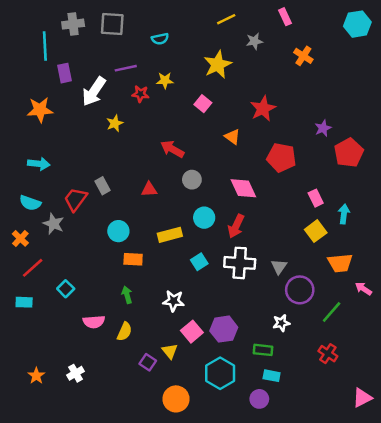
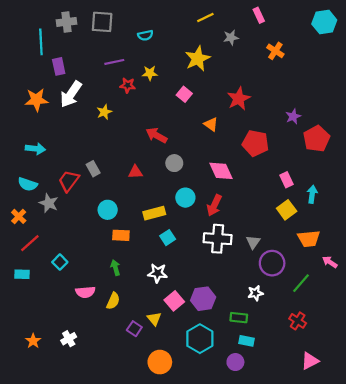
white arrow: (94, 91) -> (71, 94), moved
cyan square: (199, 262) -> (168, 238), moved
pink triangle: (362, 398) -> (310, 361), moved

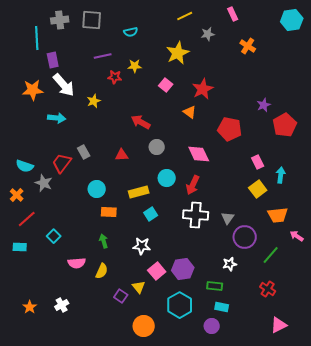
white arrow: (71, 94) -> (64, 85), turned -75
red star: (239, 99) -> (203, 89), moved
cyan arrow: (35, 149) -> (57, 118), moved

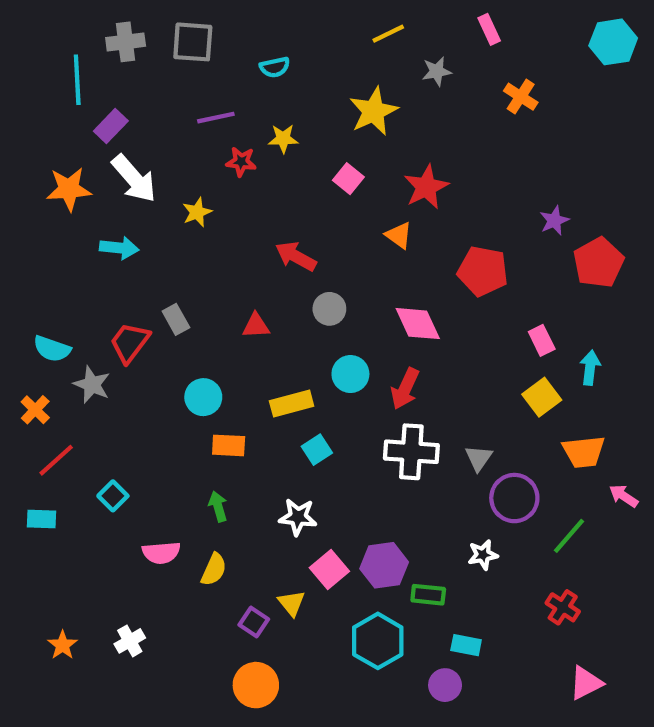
purple rectangle: (53, 60) -> (111, 126), turned 56
green rectangle: (215, 286) -> (428, 595), moved
orange circle: (144, 326) -> (256, 685), moved

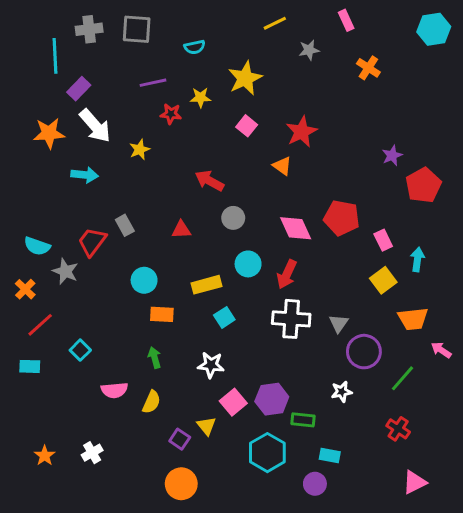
yellow star: (374, 111) -> (245, 78), moved
red pentagon: (483, 271) -> (342, 218), moved

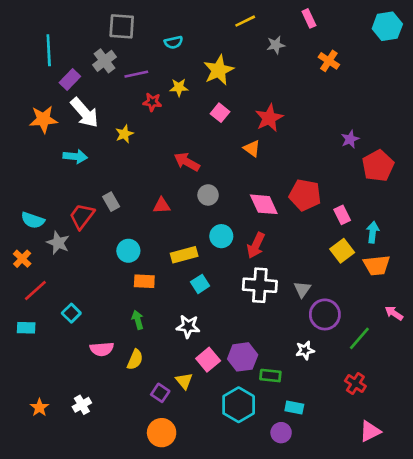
gray cross: (89, 29) -> (104, 61), moved, turned -30
orange trapezoid: (413, 319) -> (377, 265), moved

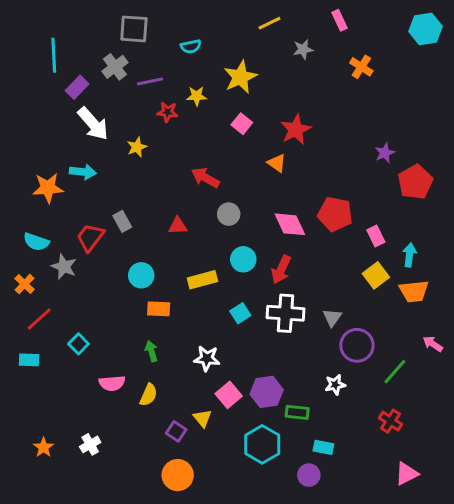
orange star: (43, 119) -> (48, 188), moved
cyan square: (200, 284) -> (240, 313), moved

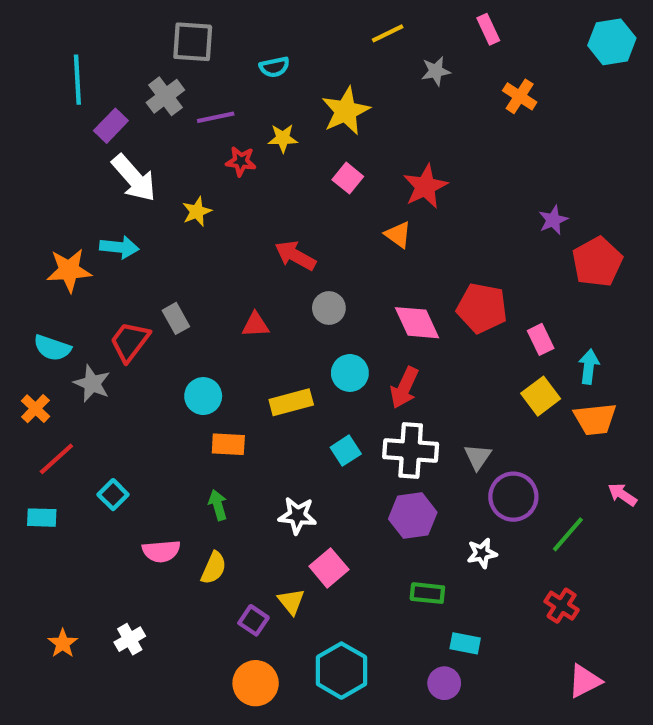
purple hexagon: (267, 392) -> (413, 516), moved
cyan hexagon: (262, 444) -> (341, 671), moved

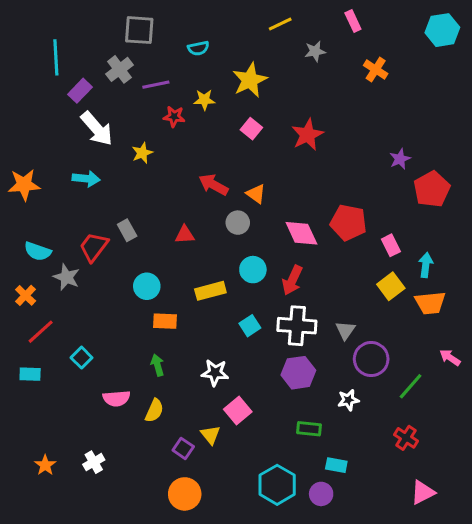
orange triangle: (398, 235) -> (256, 194), moved
orange star: (69, 270) -> (24, 185), moved
cyan hexagon: (341, 671) -> (277, 485), moved

